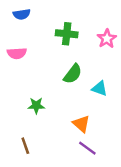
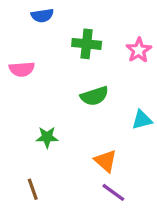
blue semicircle: (22, 14) -> (42, 15), moved
green semicircle: (73, 74) -> (94, 96), turned 35
cyan triangle: (100, 89) -> (142, 120), moved, turned -35

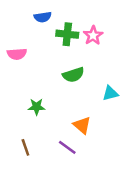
blue semicircle: (42, 15) -> (43, 17), moved
pink star: (139, 50) -> (93, 35), moved
purple line: (113, 192) -> (67, 147), moved

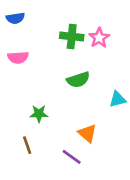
blue semicircle: (43, 17) -> (15, 18), moved
brown line: (25, 147) -> (27, 145), moved

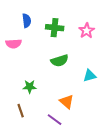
blue semicircle: (15, 18) -> (27, 21), moved, turned -88
pink star: (99, 38) -> (87, 31), moved

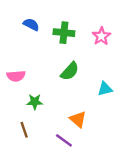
blue semicircle: (27, 21) -> (31, 24), turned -56
pink semicircle: (14, 44) -> (16, 76), moved
green semicircle: (60, 61) -> (70, 71), turned -30

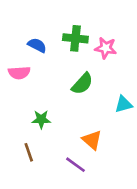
blue semicircle: (31, 24) -> (37, 45), moved
pink star: (101, 36) -> (106, 48), moved, turned -30
pink semicircle: (16, 76) -> (19, 73), moved

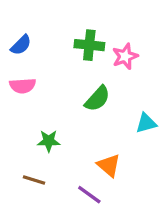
blue semicircle: (37, 45) -> (21, 45), moved, turned 108
pink star: (106, 48) -> (125, 56), turned -30
brown line: (29, 152) -> (34, 180), turned -54

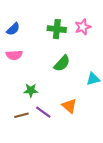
pink star: (125, 56) -> (83, 27), moved
brown line: (34, 180) -> (21, 115), turned -32
purple line: (89, 195) -> (43, 112), moved

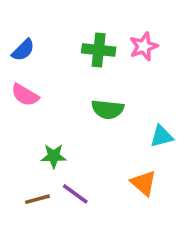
pink semicircle: (14, 55) -> (25, 95), turned 35
green semicircle: (62, 63) -> (108, 109), turned 54
orange triangle: (69, 106) -> (144, 183), moved

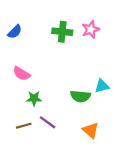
pink semicircle: (25, 95) -> (21, 74), moved
green semicircle: (108, 109) -> (80, 96), moved
orange triangle: (144, 183) -> (91, 130), moved

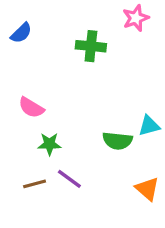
pink star: (91, 29) -> (136, 18), moved
blue semicircle: (15, 32) -> (21, 33), moved
orange triangle: (91, 130) -> (147, 189), moved

